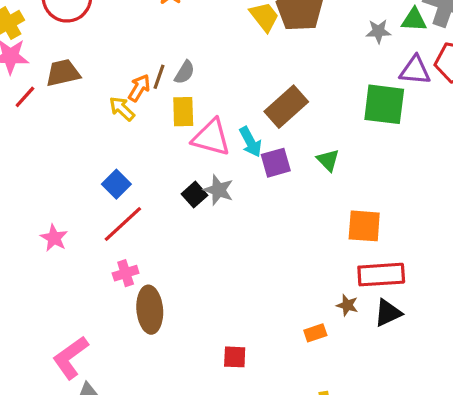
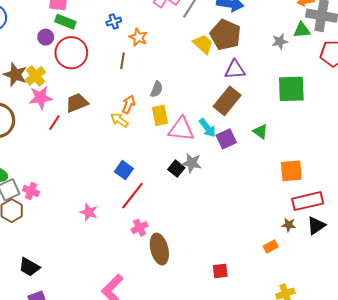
purple triangle: (415, 70) -> (235, 70), moved
brown line: (159, 77) -> (123, 61), moved

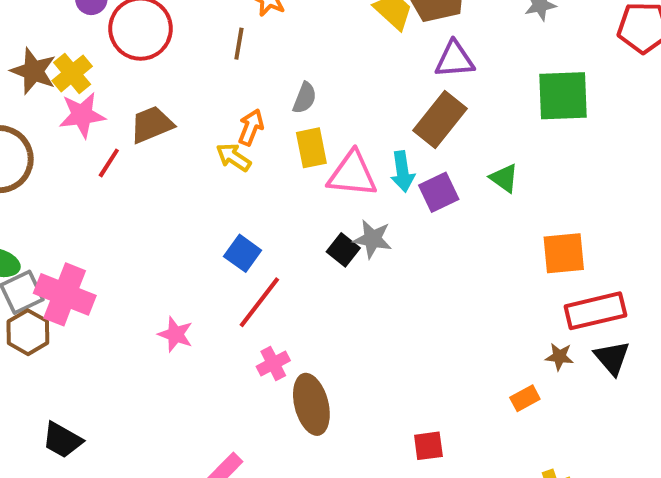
cyan arrow: (207, 128) -> (403, 172), turned 30
pink cross: (31, 191) -> (65, 294), size x1.8
black triangle: (316, 226) -> (612, 358), turned -36

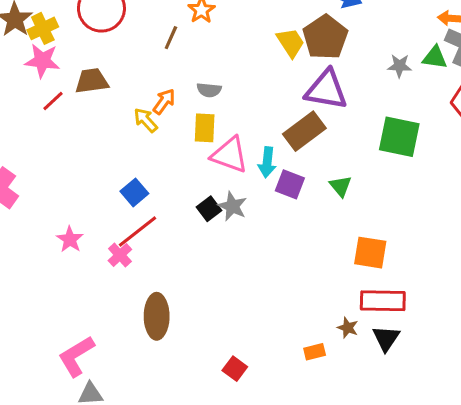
purple triangle: (455, 60) -> (326, 90), size x1.4
gray semicircle: (305, 98) -> (209, 90), turned 60
purple square: (439, 192) -> (290, 184), turned 32
pink cross: (273, 364) -> (120, 255), moved, turned -30
red square: (428, 446) -> (235, 369), turned 30

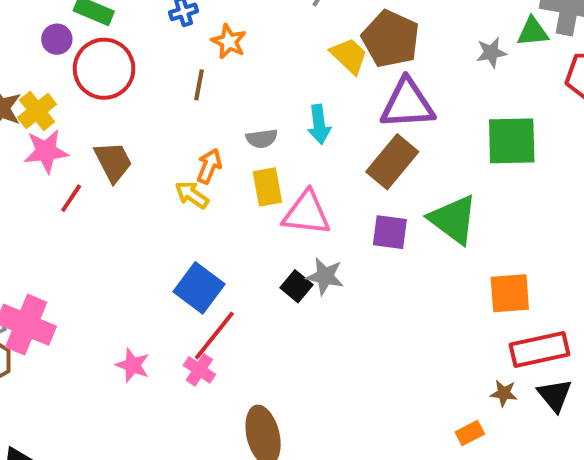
brown trapezoid: (92, 81) -> (113, 162), turned 84
cyan arrow: (267, 162) -> (319, 124), moved
green triangle: (341, 186) -> (453, 219), size x1.8
blue square: (134, 192) -> (199, 288), size x1.4

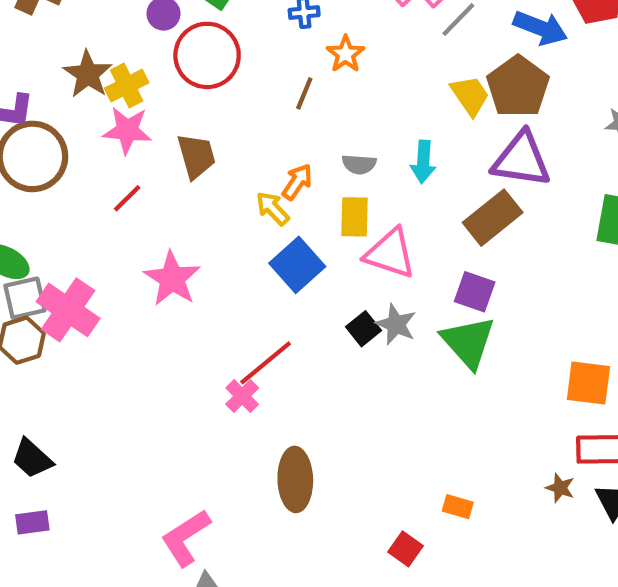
red line: (71, 198) -> (127, 198), moved
green triangle: (453, 219) -> (468, 342), moved
blue square: (199, 288) -> (297, 265), moved
pink star: (133, 365) -> (172, 279), moved, size x1.5
orange rectangle: (470, 433) -> (458, 507), moved, turned 32

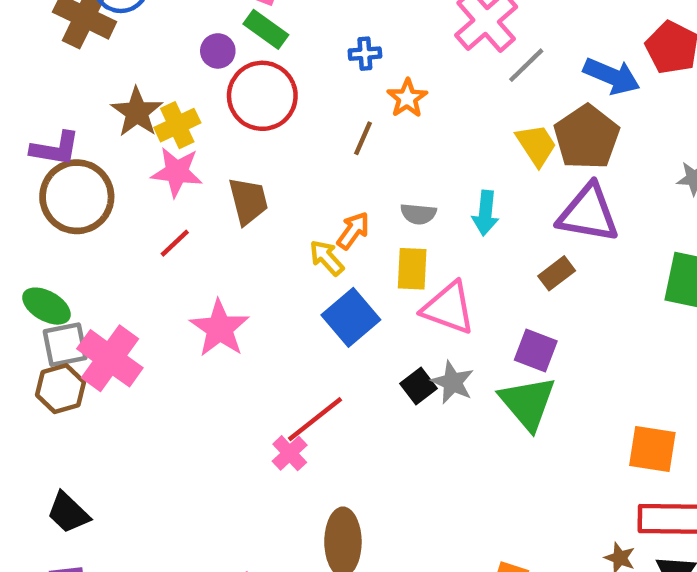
brown rectangle: (493, 218) -> (557, 273), size x0.6

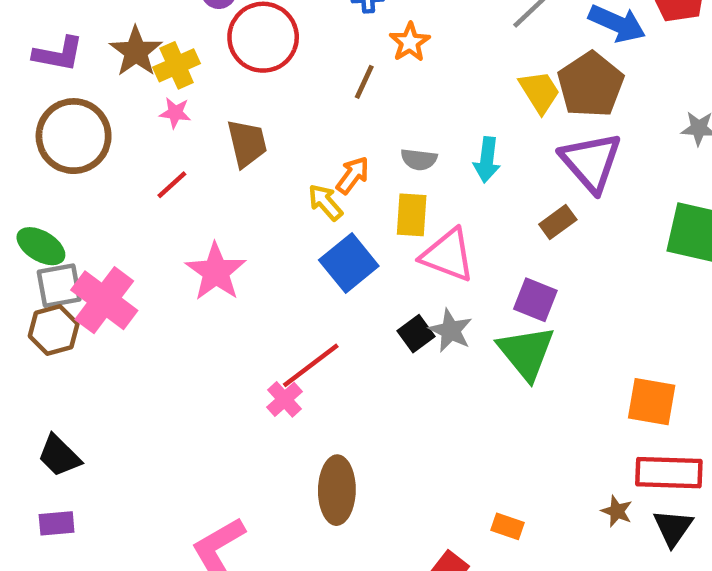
purple L-shape: (55, 149) -> (58, 54), moved
pink star: (177, 172) -> (175, 113), size x0.6
purple triangle: (588, 213) -> (591, 162), turned 38

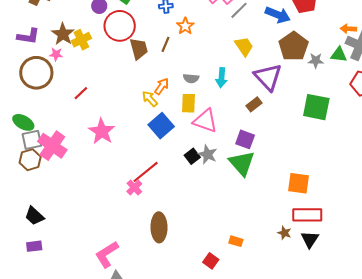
brown pentagon: (591, 85) -> (294, 46), moved
pink star: (175, 113) -> (56, 54), moved
brown trapezoid: (247, 143) -> (139, 49), moved

